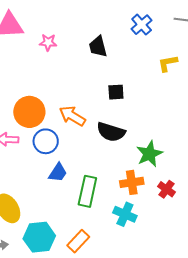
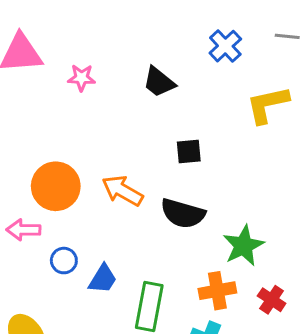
black trapezoid: (98, 47) -> (159, 82), turned -35
yellow L-shape: (168, 63) -> (267, 105), size x1.4
blue circle: (46, 141) -> (64, 261), moved, size x0.7

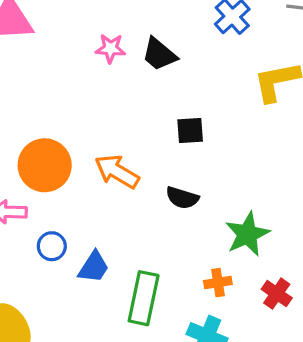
pink star: (81, 78) -> (110, 48), moved
black semicircle: (183, 213) -> (182, 198), size x0.7
orange cross: (217, 291) -> (218, 283), size x0.7

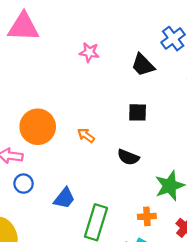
black trapezoid: (159, 54) -> (143, 65), moved
orange arrow: (117, 171) -> (86, 135), size x0.6
blue circle: (52, 246) -> (24, 184), moved

